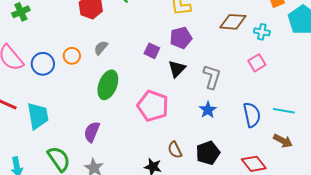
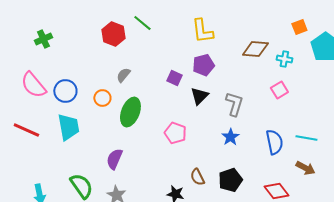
orange circle: (72, 56) -> (102, 98), moved
pink pentagon: (153, 106) -> (175, 133), size x0.7
cyan trapezoid: (38, 116) -> (68, 127), moved

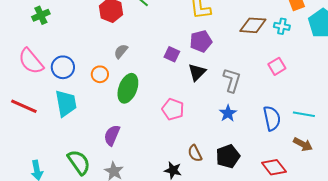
cyan cross: (284, 59) -> (282, 26), moved

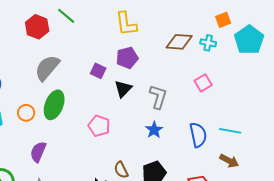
gray semicircle: (121, 51) -> (47, 68), size x1.8
orange circle: (100, 74) -> (26, 113), moved

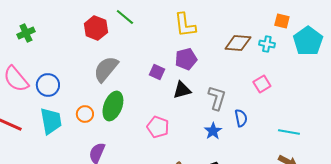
orange square: (223, 20) -> (282, 21), turned 35
black triangle: (123, 89) -> (182, 90), turned 30
blue semicircle: (198, 135) -> (241, 118), moved, size x0.7

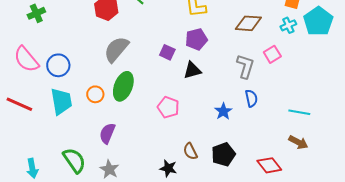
cyan cross: (267, 44) -> (288, 25), moved, turned -35
pink square: (262, 84) -> (272, 54), moved
gray L-shape: (217, 98) -> (245, 66), moved

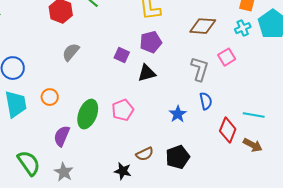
gray semicircle: (116, 49) -> (71, 52), size x0.7
green ellipse: (123, 86) -> (88, 114), moved
pink pentagon: (168, 107) -> (123, 110), turned 30
brown semicircle: (190, 151) -> (145, 154), turned -90
red diamond: (269, 165) -> (228, 130), moved, turned 60

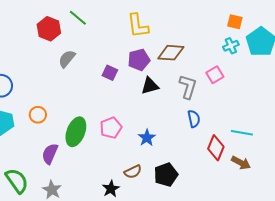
brown diamond: (203, 26) -> (171, 53), moved
gray semicircle: (71, 52) -> (67, 59), moved
black triangle: (147, 73) -> (150, 86), moved
blue star: (178, 114) -> (147, 138), moved
black star: (123, 171) -> (111, 189), turned 30

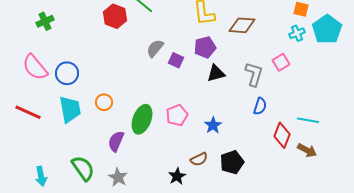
brown diamond: (171, 53) -> (242, 25), moved
gray semicircle: (67, 59) -> (155, 48), moved
blue semicircle: (194, 119) -> (260, 106), turned 30

